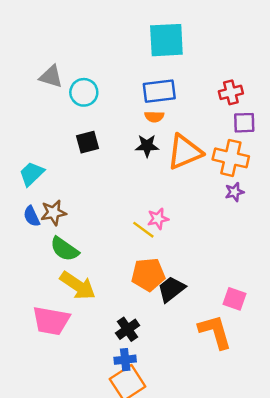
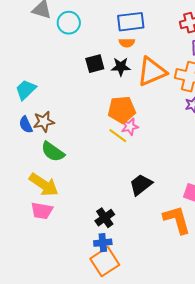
black square: (87, 142) -> (95, 64), moved
orange pentagon: (148, 275) -> (122, 110), moved
yellow arrow: (78, 286) -> (44, 185), moved
pink trapezoid: (51, 321) -> (42, 211), size x0.7

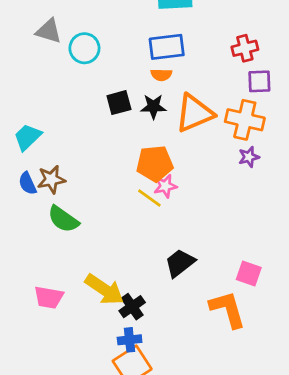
yellow arrow: (44, 185) -> (104, 289), moved

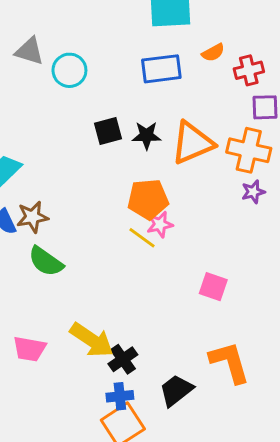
orange semicircle: (161, 75) -> (213, 53), moved, turned -30
black trapezoid: (180, 263) -> (176, 390), moved
pink square: (249, 274) -> (213, 287), moved

